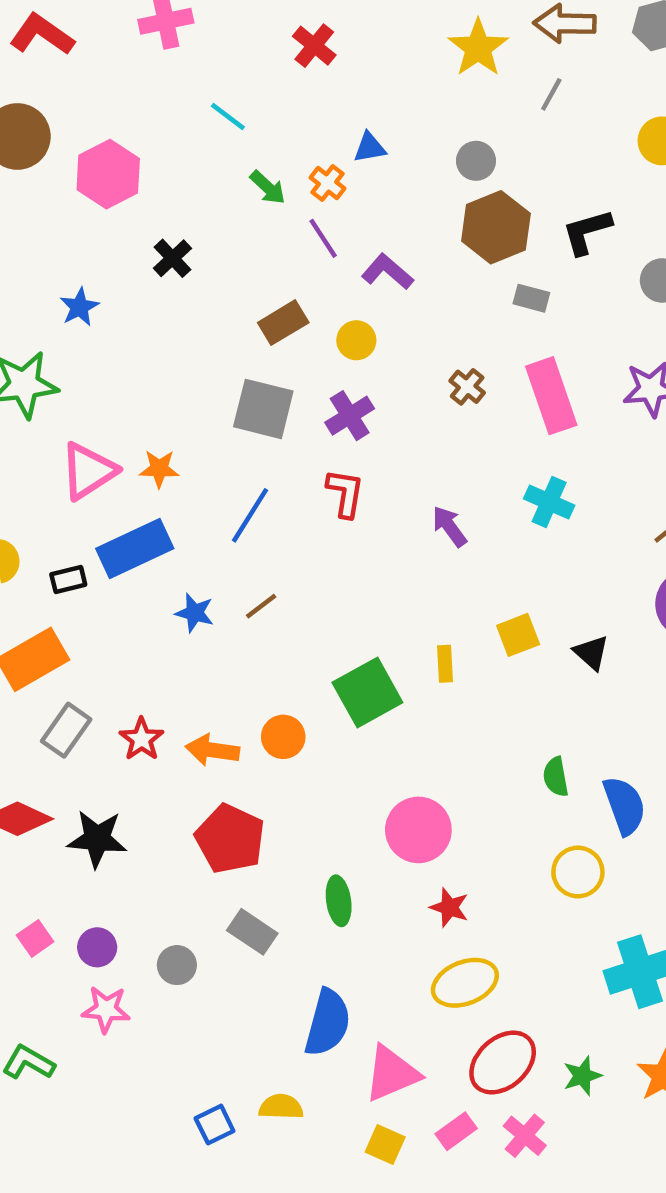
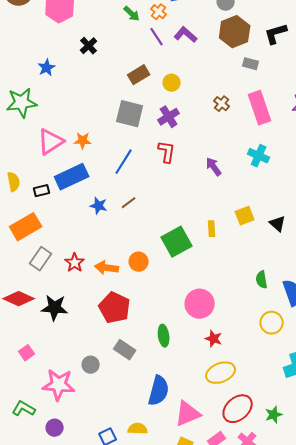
purple L-shape: (387, 272) -> (186, 35), moved
purple circle: (97, 947) -> (55, 428), moved
pink star: (106, 1009) -> (59, 385), size x1.5

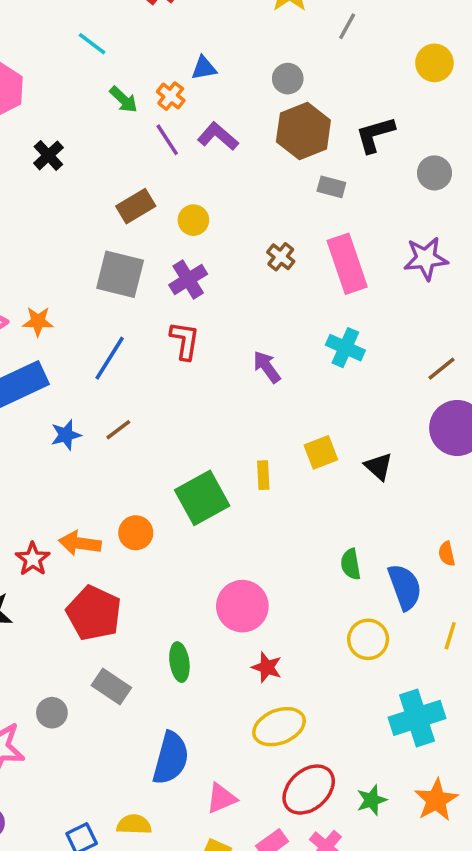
blue star: (99, 206) -> (66, 435), turned -30
red star: (75, 263) -> (33, 559), moved
pink triangle: (188, 414) -> (221, 798), size x0.7

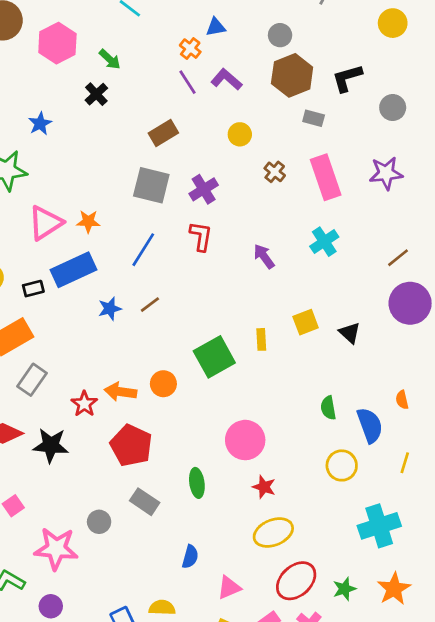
green arrow: (124, 100) -> (110, 59), moved
yellow circle: (193, 220) -> (240, 134), moved
cyan cross: (345, 348) -> (324, 242), turned 32
blue semicircle: (171, 758) -> (190, 557), size x0.6

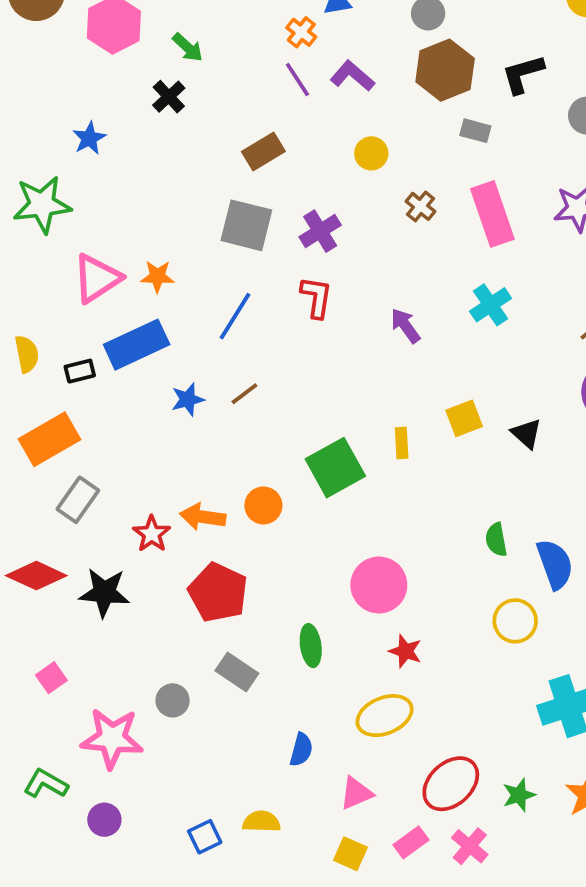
yellow ellipse: (273, 533) -> (385, 716), moved

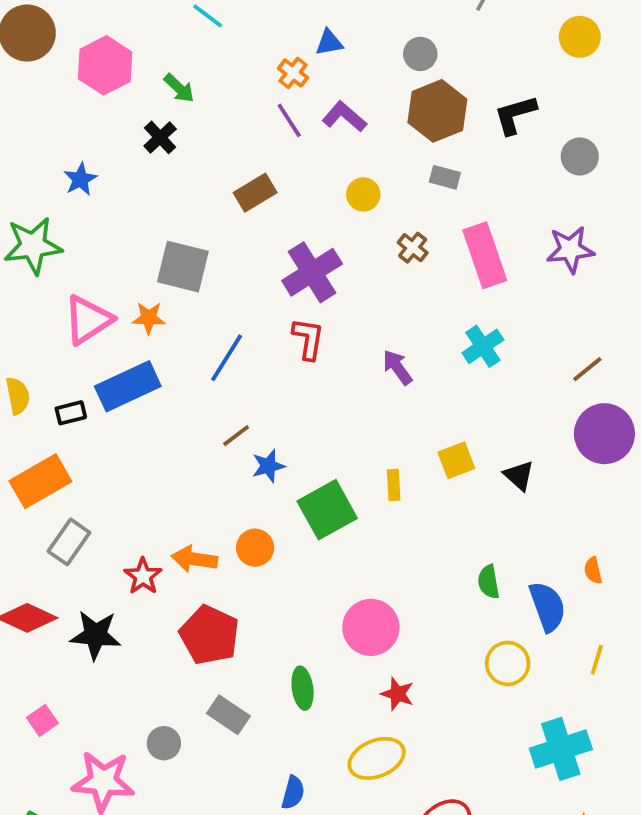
gray rectangle: (475, 131) -> (445, 177), moved
gray square: (246, 225) -> (183, 267), moved
purple cross: (320, 231) -> (312, 272), size x1.4
blue star: (188, 399) -> (268, 466), moved

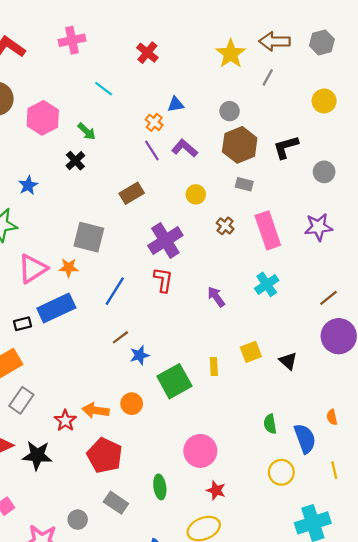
yellow line: (597, 660) -> (334, 470), turned -30

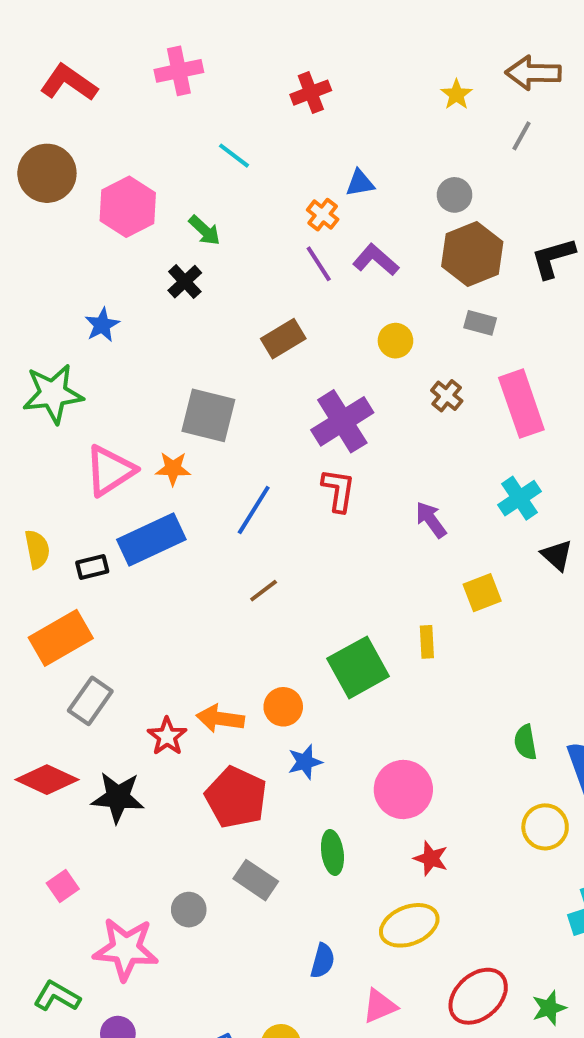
red cross: (147, 53) -> (311, 93), turned 30
yellow star: (231, 54) -> (456, 95), size x0.6
yellow square: (251, 352) -> (482, 593), moved
blue star: (140, 355) -> (305, 762), moved
black triangle: (288, 361) -> (557, 555), moved

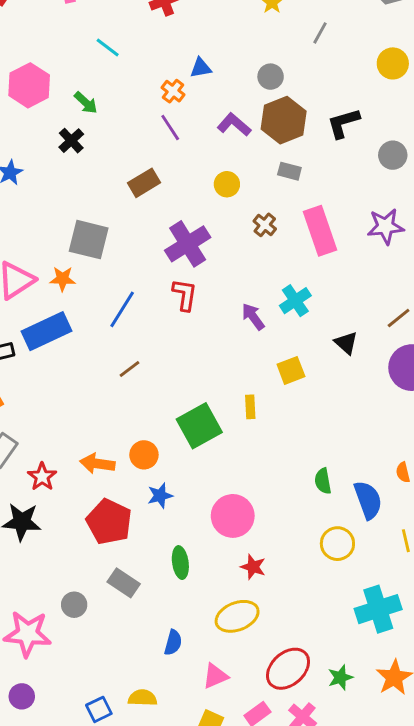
purple L-shape: (376, 260) -> (234, 125), moved
cyan cross: (519, 498) -> (295, 301), moved
red star: (167, 736) -> (42, 477), moved

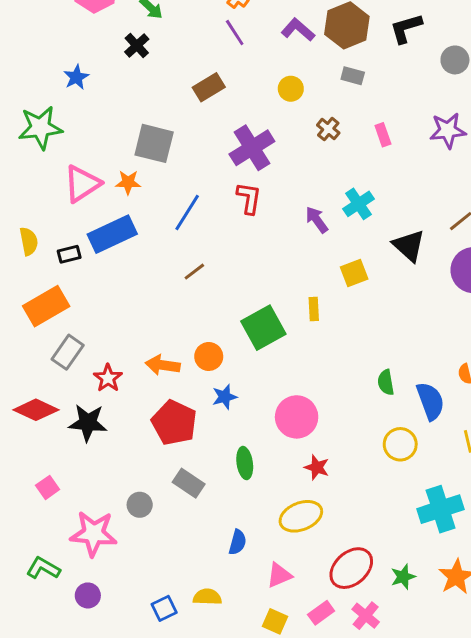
pink rectangle: (320, 231) -> (383, 135), size x0.5
black triangle: (346, 343) -> (409, 246), size x1.4

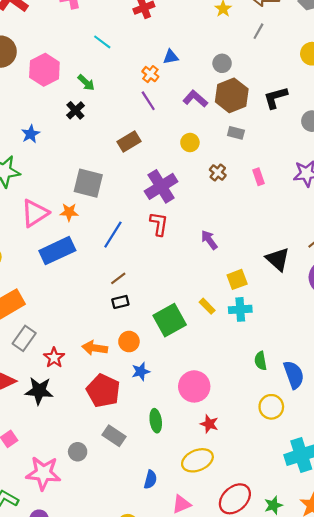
cyan cross: (358, 204) -> (240, 309), moved, turned 30
black rectangle: (69, 254) -> (120, 302), moved
yellow rectangle: (314, 309) -> (207, 306), turned -42

